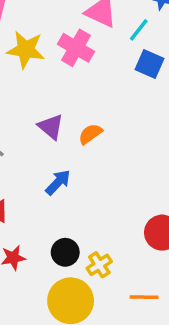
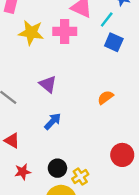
pink cross: (76, 48) -> (65, 31), turned -30
orange semicircle: (90, 134) -> (105, 97), moved

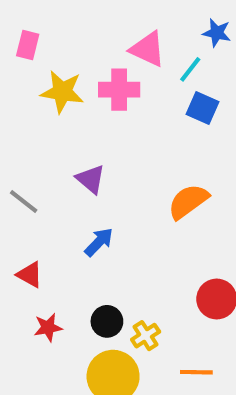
orange semicircle: (105, 97) -> (188, 201), size x1.5

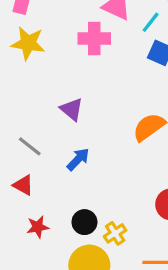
yellow star: (62, 92) -> (28, 43), moved
gray line: (24, 201) -> (30, 146), moved

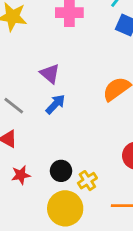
blue arrow: (78, 159) -> (55, 104), moved

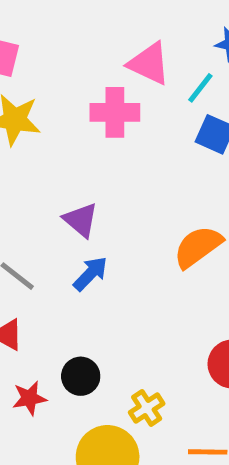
black circle: (61, 171) -> (81, 376), moved

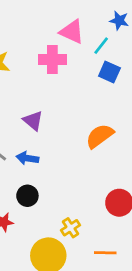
blue arrow: (90, 274) -> (27, 158), moved, turned -125
black circle: (81, 376) -> (27, 196), moved

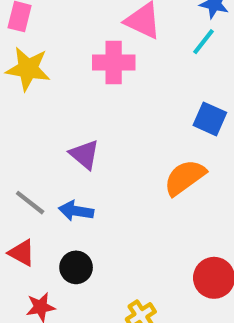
cyan line: (101, 46) -> (204, 42), moved
blue square: (109, 72) -> (210, 119), moved

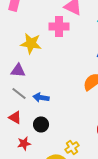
yellow star: (28, 69) -> (31, 43), moved
purple triangle: (84, 154) -> (18, 70), moved, turned -35

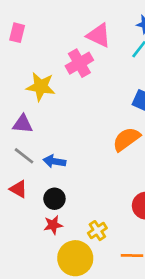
pink cross: (59, 26) -> (79, 63), turned -30
red star: (24, 143) -> (53, 225), moved

